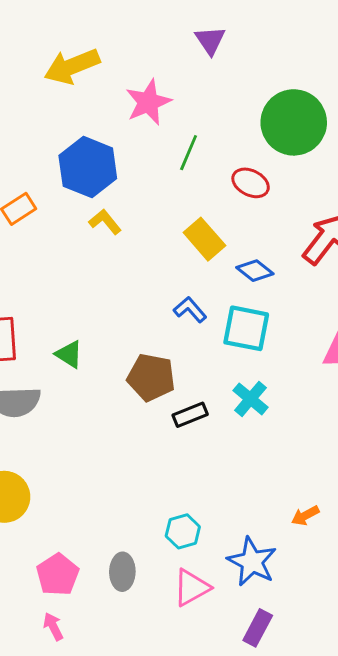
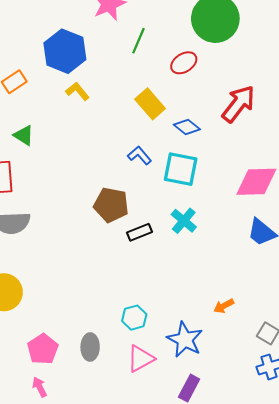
red ellipse: (251, 183) -> (184, 63), turned -60
green triangle: (69, 354) -> (24, 135), moved

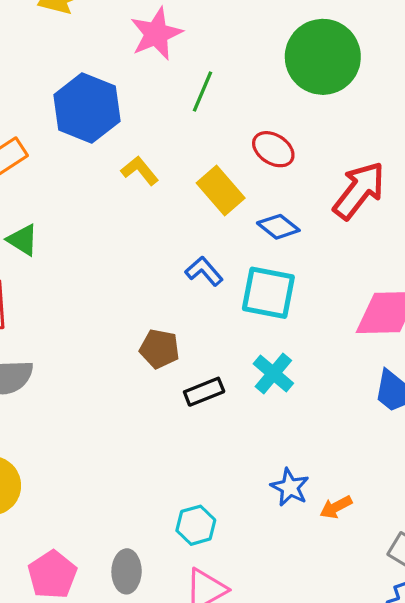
red ellipse: (184, 63) -> (273, 149), moved, turned 65
yellow L-shape: (77, 91) -> (140, 171), moved
brown pentagon: (111, 205) -> (160, 349), size x0.7
blue star: (185, 340) -> (290, 487), moved, size x0.7

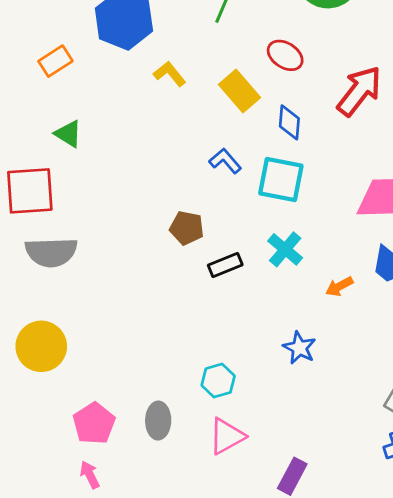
blue diamond: (278, 227) -> (289, 122), turned 56
orange arrow: (336, 507) -> (339, 286), moved

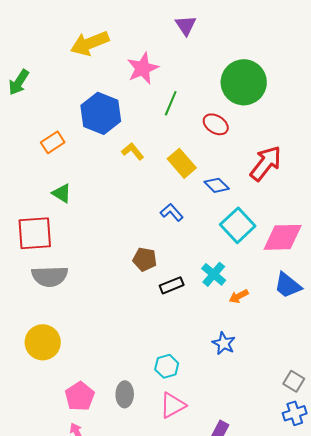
red ellipse: (285, 55) -> (216, 124), moved
blue diamond: (289, 122) -> (217, 185), turned -50
cyan square: (281, 179) -> (238, 225), moved, turned 36
orange arrow: (339, 286) -> (239, 296), moved

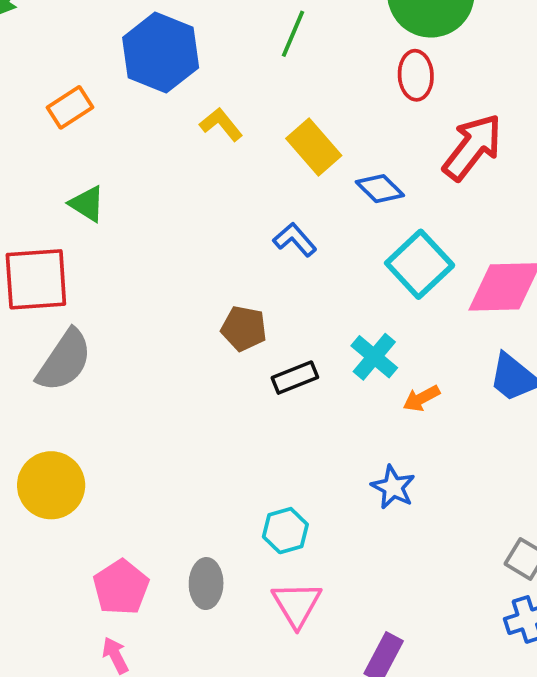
red ellipse: (216, 124) -> (416, 75), moved, turned 55
gray semicircle: (50, 276) -> (64, 361), turned -54
pink triangle: (173, 405) -> (297, 604), turned -32

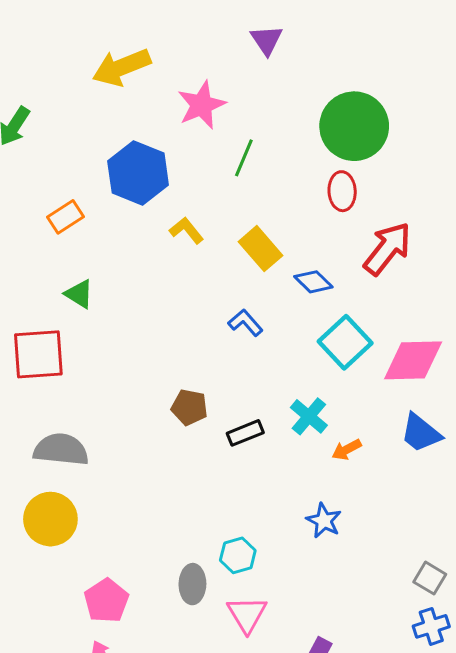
brown pentagon: (244, 328) -> (189, 407), moved
gray semicircle: (64, 361) -> (61, 450), moved, turned -118
gray ellipse: (206, 584) -> (192, 584), moved

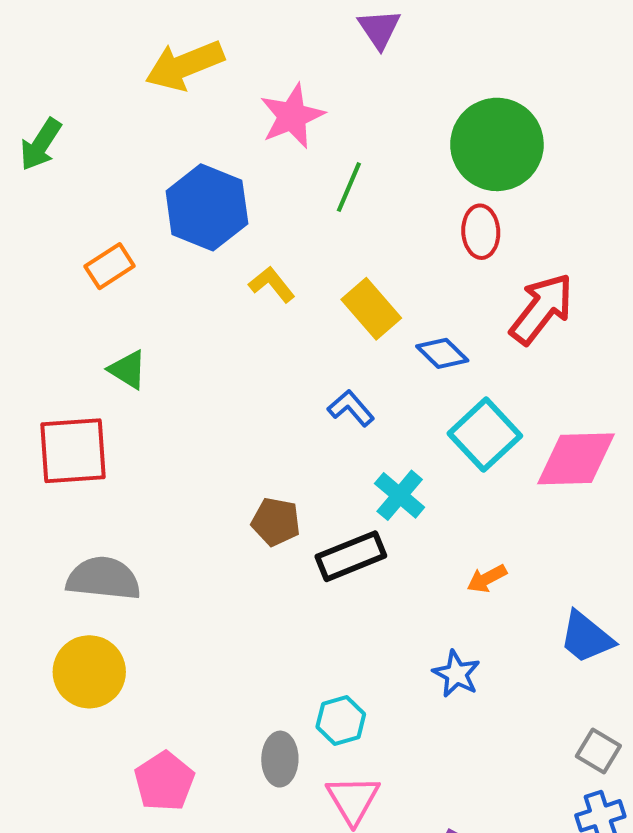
cyan cross: (309, 416) -> (400, 495), moved
black rectangle: (245, 433) -> (351, 556), size x1.4
blue trapezoid: (421, 433) -> (586, 637), moved

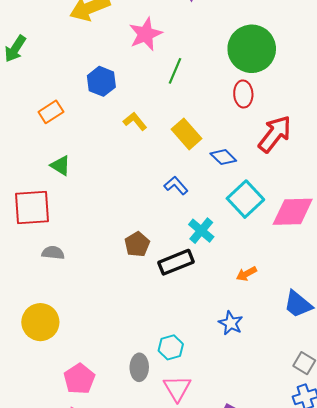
blue hexagon: (207, 207) -> (101, 81), size x0.7
brown pentagon: (276, 522) -> (137, 244), turned 30
gray semicircle: (103, 579) -> (53, 253), moved, size x0.6

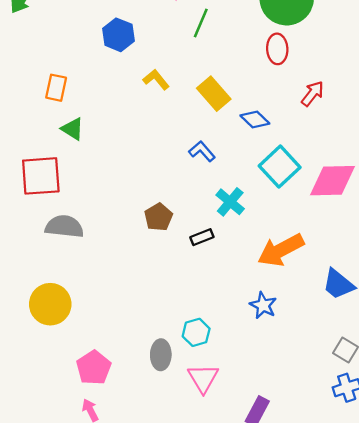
orange rectangle: (51, 112) -> (56, 88), moved, turned -45
red arrow: (275, 134) -> (313, 94), size x0.6
gray semicircle: (53, 253) -> (64, 227), size x1.5
black rectangle: (176, 262) -> (202, 237), size x0.6
orange arrow: (246, 274) -> (281, 250), size x2.0

